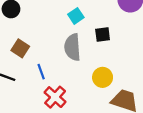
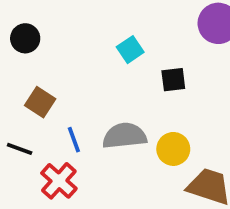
gray semicircle: (72, 47) -> (125, 136), moved, turned 88
red cross: (55, 97) -> (59, 181), moved

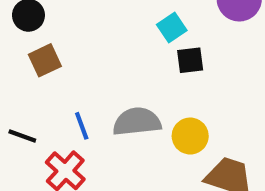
cyan square: (130, 50) -> (172, 28), moved
brown square: (40, 102) -> (45, 60), moved, turned 32

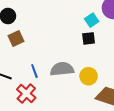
cyan square: (172, 28) -> (92, 20), moved

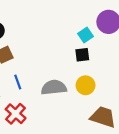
blue line: (34, 71) -> (18, 82), moved
yellow circle: (89, 76) -> (86, 85), moved

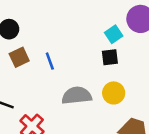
blue line: (18, 82) -> (50, 61), moved

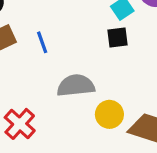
yellow circle: (114, 93) -> (109, 114), moved

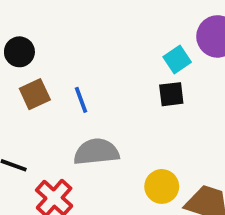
gray semicircle: (76, 86) -> (96, 152), moved

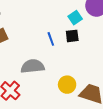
blue line: (81, 100) -> (51, 39), moved

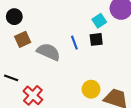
gray semicircle: (33, 66) -> (48, 52), moved, turned 30

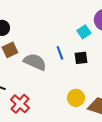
black square: (96, 39) -> (81, 58), moved

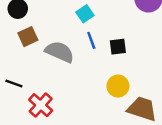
cyan square: (84, 32) -> (85, 14), moved
yellow circle: (76, 98) -> (118, 86), moved

